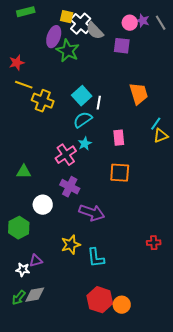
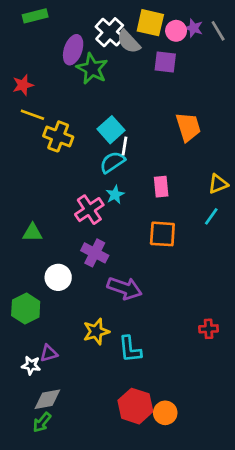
yellow square: (67, 17) -> (150, 23), moved, size x1.5
white line: (99, 103) -> (125, 146), moved
cyan line: (156, 124) -> (211, 216), moved
green arrow: (19, 298) -> (42, 422), moved

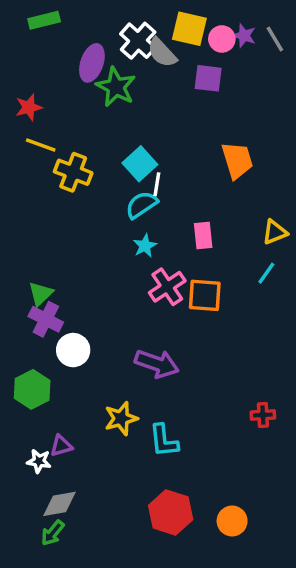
pink cross: (89, 210) -> (167, 287), moved
green triangle: (32, 233) -> (41, 294), turned -45
purple cross: (95, 253) -> (46, 319), moved
orange circle: (165, 413) -> (232, 521), moved

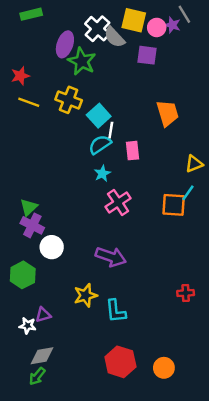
gray line: (275, 39) -> (184, 14), moved
yellow cross: (73, 172) -> (69, 100), moved
pink rectangle: (203, 236) -> (133, 151), moved
orange square: (205, 295) -> (174, 205), moved

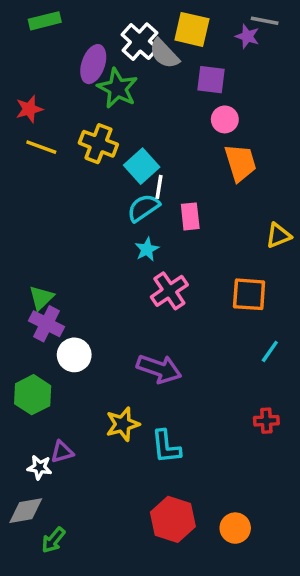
gray line: (184, 14) -> (265, 21), turned -48
pink circle: (157, 27) -> (225, 119), moved
cyan line: (188, 193) -> (270, 351), moved
gray diamond: (42, 356) -> (26, 511), moved

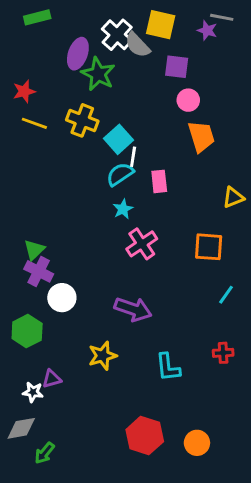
cyan L-shape: (166, 447) -> (168, 367), moved

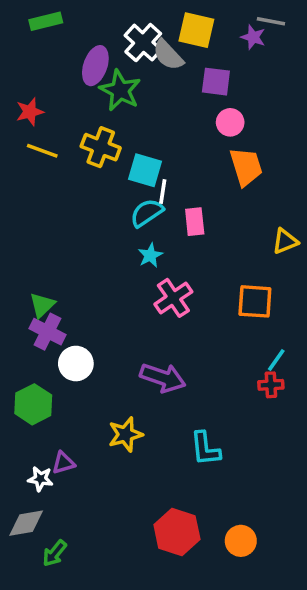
cyan square: (119, 139) -> (145, 170), turned -32
red cross: (223, 353) -> (271, 385), moved

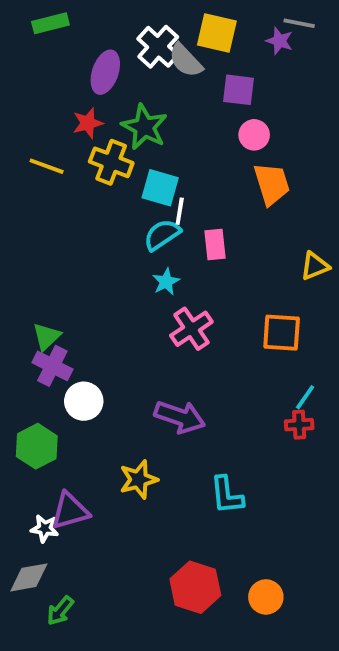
green star: (120, 90) -> (144, 127), moved
red star: (30, 112) -> (88, 123), moved
purple triangle: (63, 463) -> (70, 511), size x1.5

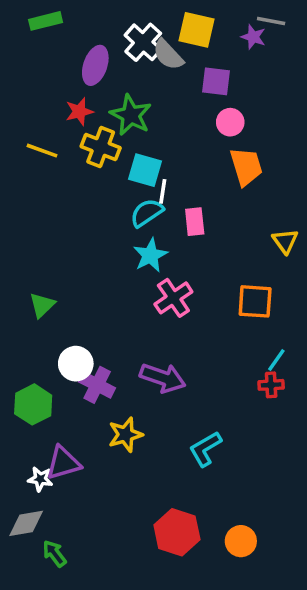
yellow triangle: (315, 266) -> (285, 241), turned -44
cyan star: (166, 282) -> (150, 255), size x1.4
purple cross: (52, 366) -> (97, 385), moved
cyan L-shape: (227, 495) -> (205, 449), turned 66
green arrow: (60, 611) -> (54, 554), turned 104

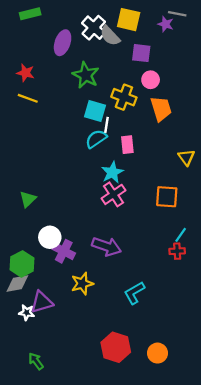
red star: (79, 112) -> (25, 73), moved, turned 30
yellow cross: (101, 147) -> (124, 97), moved
cyan star: (150, 255) -> (112, 172), moved
gray diamond: (26, 523) -> (17, 284), moved

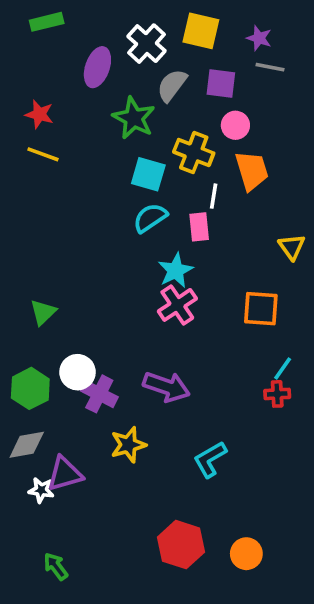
gray line: (177, 14) -> (270, 67), moved
gray semicircle: (110, 36) -> (172, 85), moved, turned 80
white line: (107, 125) -> (214, 196), moved
green hexagon: (22, 264) -> (30, 388), moved

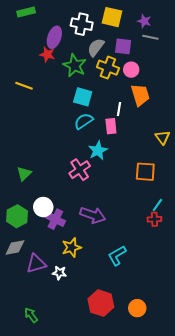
white cross: (146, 44) -> (82, 24), turned -30
red star: (39, 114) -> (47, 54), moved
yellow cross: (194, 152) -> (108, 68), moved
pink cross: (177, 305) -> (80, 170), moved
white star: (41, 490) -> (59, 273), moved

